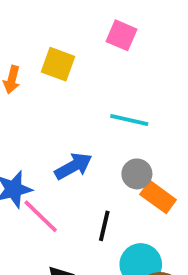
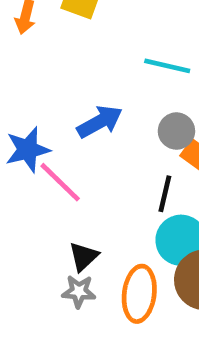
black line: (104, 226) -> (165, 194), moved

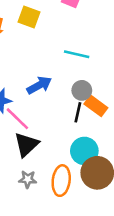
black line: (165, 194) -> (78, 112), moved
black triangle: (83, 257) -> (26, 144), moved, size x1.5

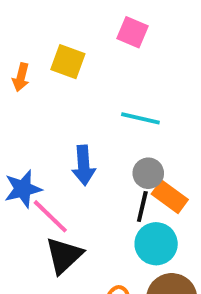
blue arrow: (39, 85) -> (84, 165), turned 115
cyan circle: (84, 151) -> (156, 244), moved

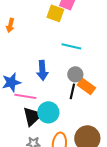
yellow square: (68, 62) -> (55, 13), moved
pink line: (50, 216) -> (25, 96), turned -35
cyan circle: (156, 244) -> (48, 112), moved

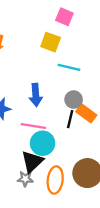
yellow square: (55, 13) -> (51, 42), moved
pink line: (25, 96) -> (33, 126), moved
black triangle: (32, 116) -> (32, 162), moved

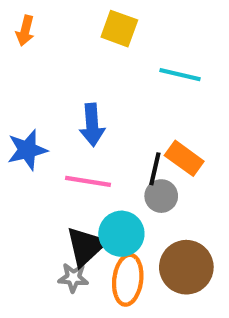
cyan line: (69, 67) -> (180, 75), moved
gray circle: (74, 100) -> (161, 196), moved
cyan circle: (43, 143) -> (121, 234), moved

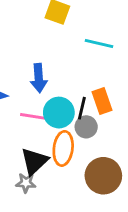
orange rectangle: (184, 158) -> (102, 101), turned 35
cyan circle: (121, 234) -> (59, 113), moved
orange ellipse: (128, 280) -> (63, 148), moved

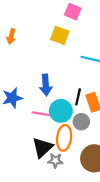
black line: (82, 108) -> (78, 97), moved
gray star: (26, 183) -> (55, 161), moved

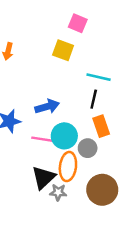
blue arrow: (46, 85) -> (47, 107), turned -102
black line: (78, 97) -> (94, 99), moved

